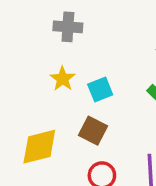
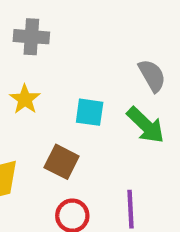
cyan square: (100, 89) -> (90, 112), moved, turned 30

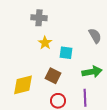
yellow star: (25, 99) -> (45, 43), moved
green arrow: (146, 125) -> (92, 72), moved, turned -54

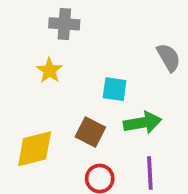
yellow star: (45, 43) -> (49, 70), moved
green arrow: (92, 72) -> (143, 123), moved

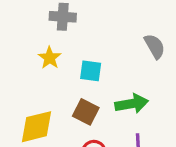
cyan square: (115, 89) -> (91, 71), moved

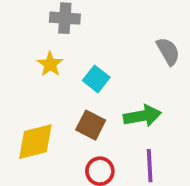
cyan square: (91, 71) -> (96, 79), turned 30

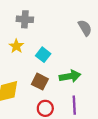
gray semicircle: (168, 51) -> (85, 28), moved

